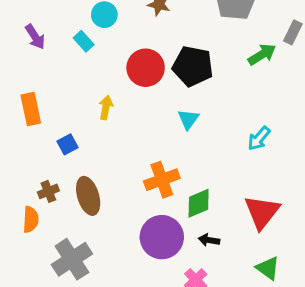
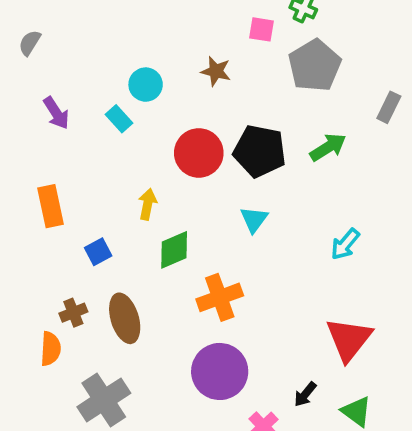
green arrow: (262, 54) -> (328, 147), moved
green diamond: (199, 203) -> (174, 250), moved
black arrow: (209, 240) -> (305, 394), moved, turned -60

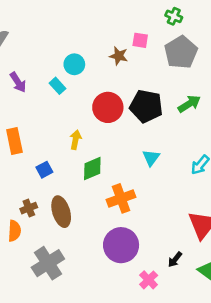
pink square: (261, 29) -> (140, 40), moved
cyan triangle: (254, 219) -> (151, 158), moved

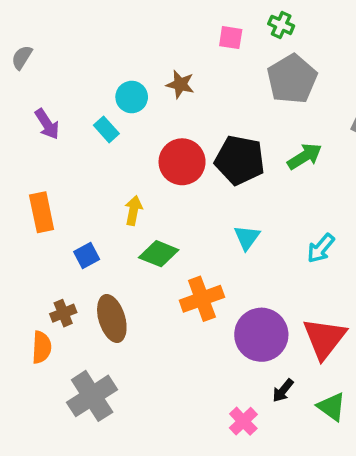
pink square: (140, 40) -> (231, 38), moved
brown star: (119, 56) -> (180, 84), moved
green diamond: (92, 168) -> (159, 254), turned 45
purple circle: (121, 245) -> (261, 335), moved

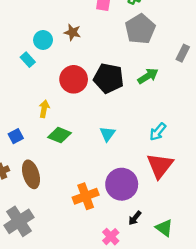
cyan triangle: (247, 237) -> (107, 134), moved
orange cross: (202, 299) -> (86, 196), moved
red triangle: (324, 338) -> (160, 166), moved

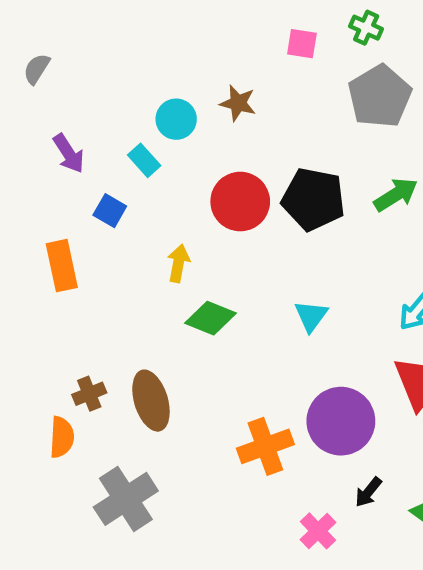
blue square: (16, 136) -> (110, 211), moved, turned -32

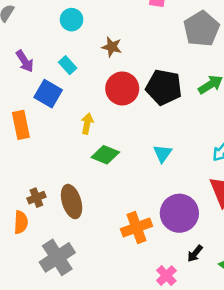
brown star: (238, 103) -> (112, 47), moved
cyan circle: (176, 119) -> (72, 20), moved
blue square: (110, 211) -> (48, 94), size x1.5

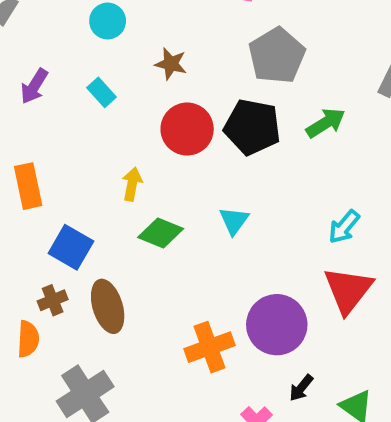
gray pentagon: (201, 29) -> (277, 56), moved
purple arrow: (25, 61) -> (34, 86), turned 65
blue square: (48, 94) -> (71, 247), moved
cyan triangle: (162, 153) -> (234, 221), moved

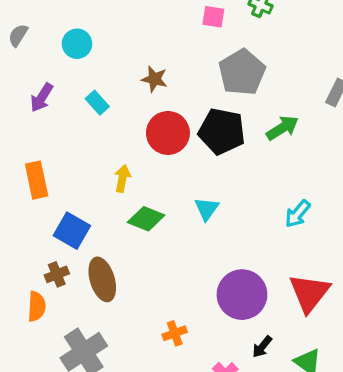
cyan circle: (108, 21) -> (77, 44), moved
red triangle: (348, 290) -> (309, 293), moved
orange cross: (210, 347) -> (175, 333), moved, size x0.6

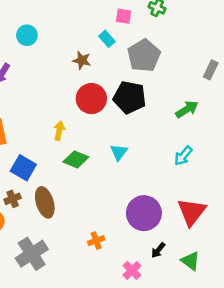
cyan rectangle: (97, 103) -> (107, 39), moved
green arrow: (282, 128) -> (187, 109), moved

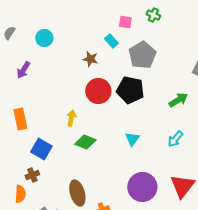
cyan triangle: (119, 152) -> (132, 139), moved
brown ellipse: (45, 202) -> (77, 193), moved

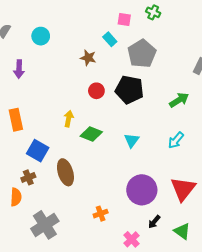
purple arrow: (23, 70) -> (19, 69), turned -30
red circle: (98, 91) -> (96, 91), size x0.6
green diamond: (85, 142) -> (91, 134), moved
brown ellipse: (77, 193) -> (65, 172), moved

